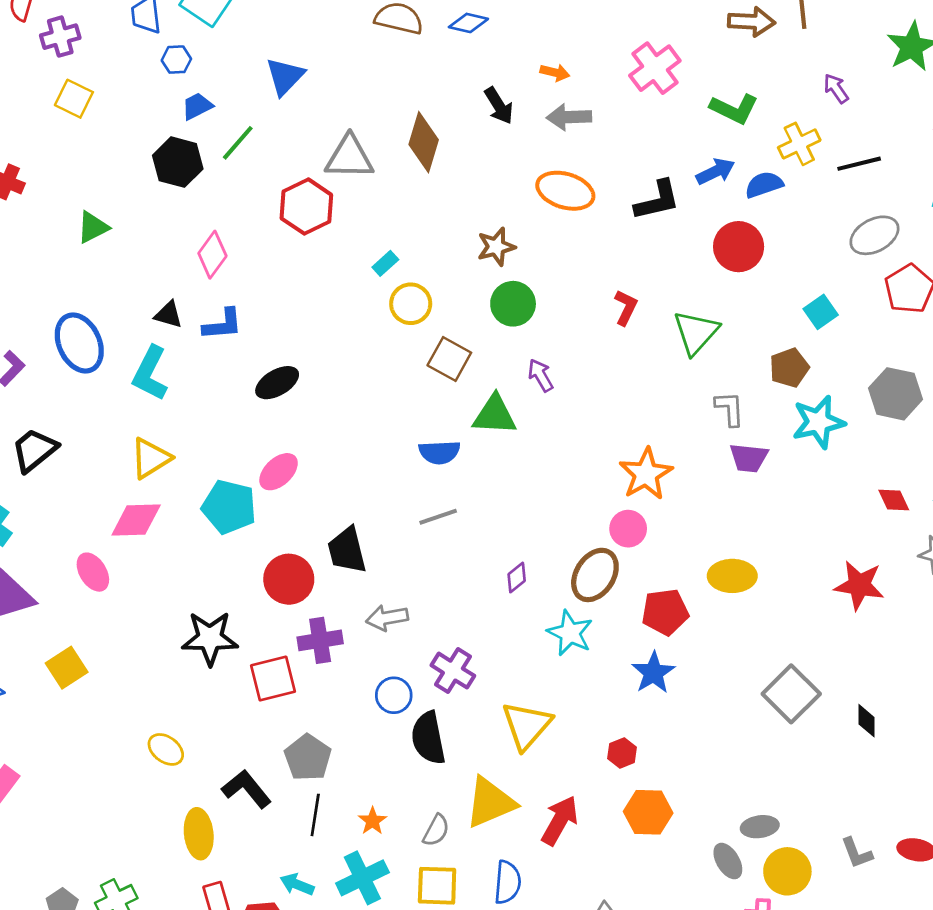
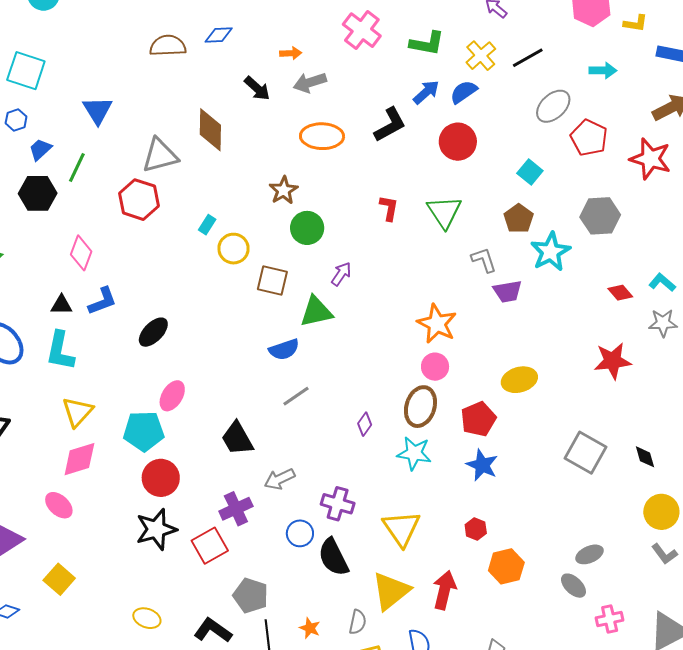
purple arrow: (541, 375) -> (341, 274), turned 80
red circle: (289, 579) -> (161, 478), moved
yellow circle: (787, 871) -> (661, 512), moved

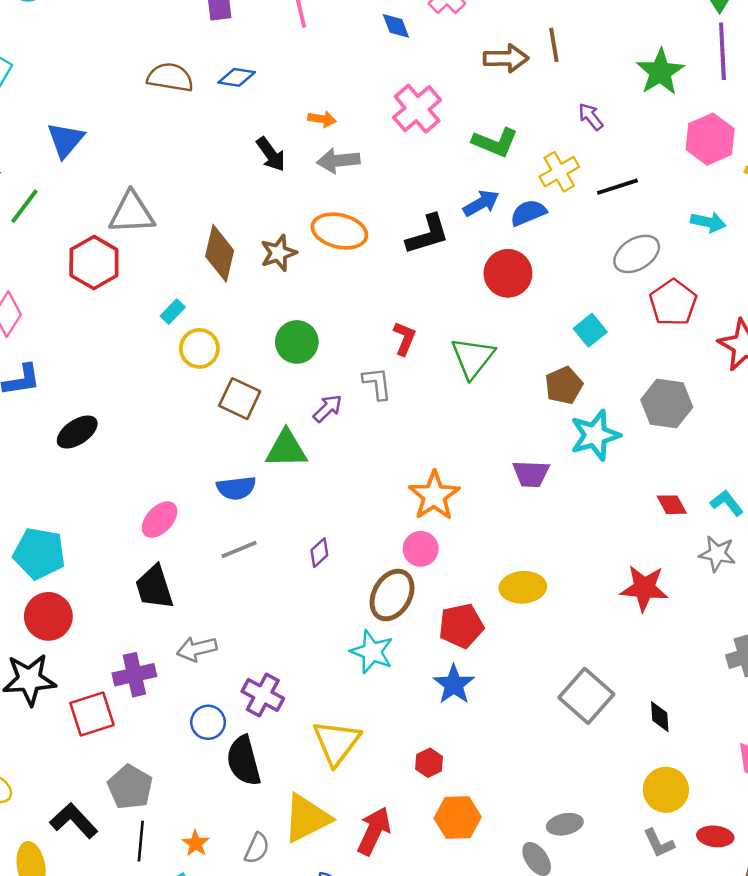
brown diamond: (210, 130) -> (220, 253), moved
brown star: (284, 190) -> (279, 253), moved
gray L-shape: (484, 260) -> (377, 383), moved
pink ellipse: (172, 396) -> (160, 520), moved
purple diamond: (365, 424) -> (319, 553), moved

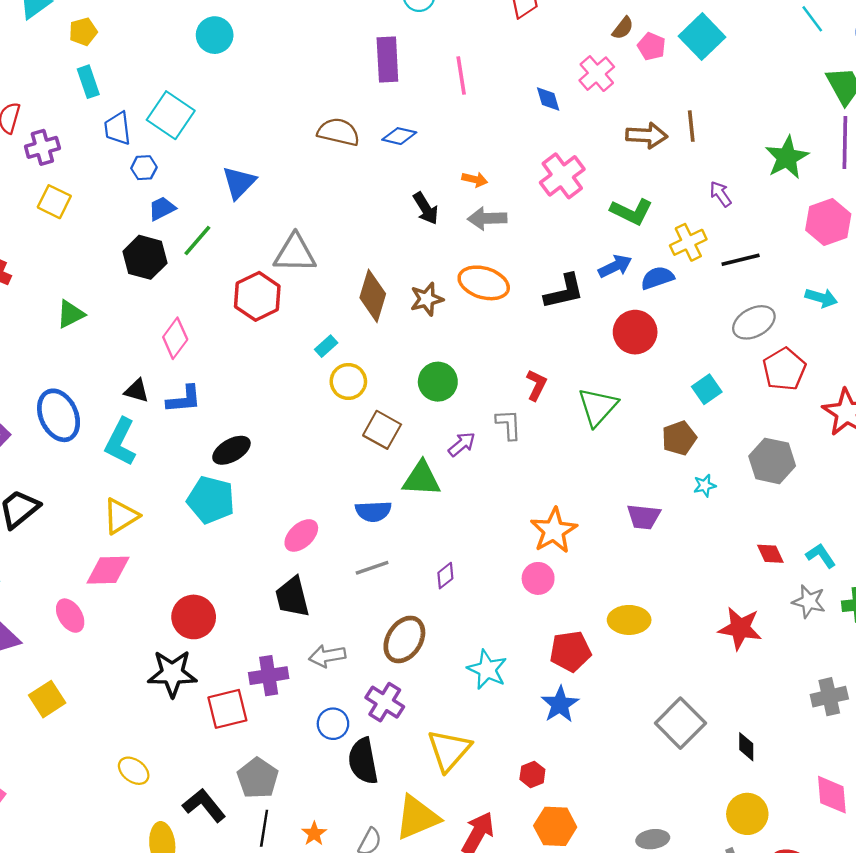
cyan star: (595, 435) -> (705, 486), size x0.5
cyan pentagon: (39, 553) -> (211, 500), moved
brown ellipse: (392, 595) -> (404, 639), moved

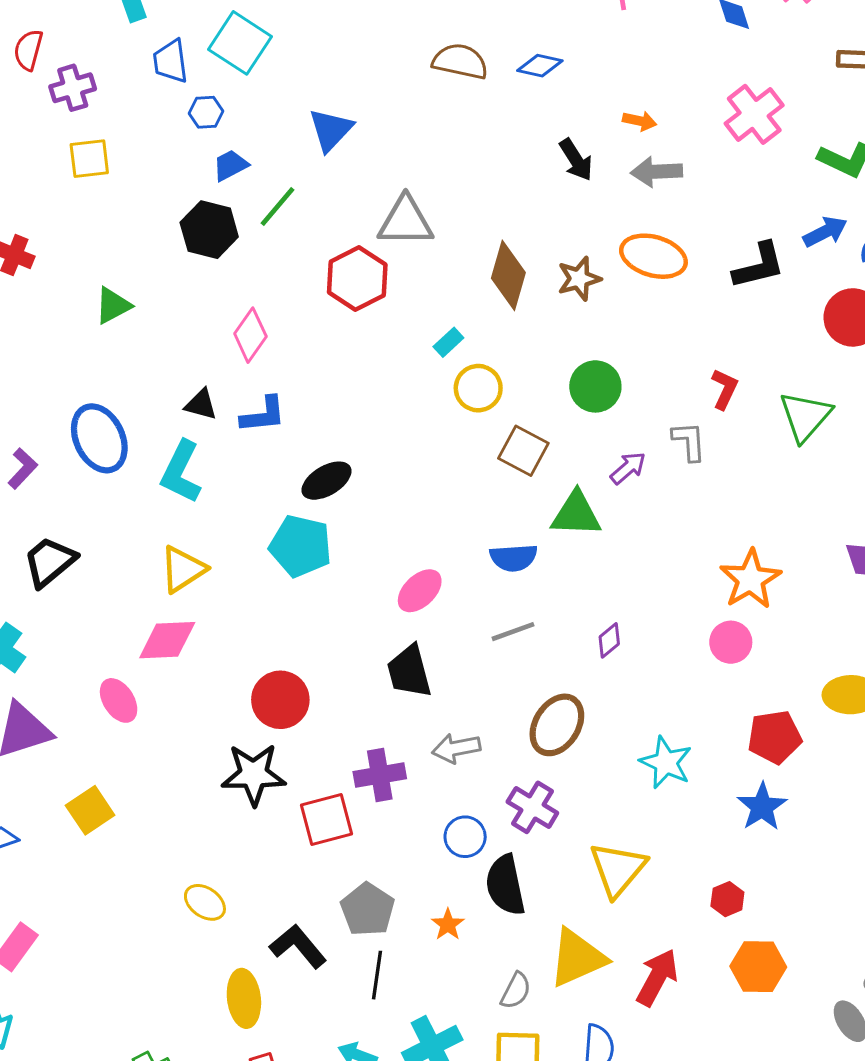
yellow square: (54, 202) -> (89, 159), turned -32
orange star: (314, 834) -> (448, 925), moved

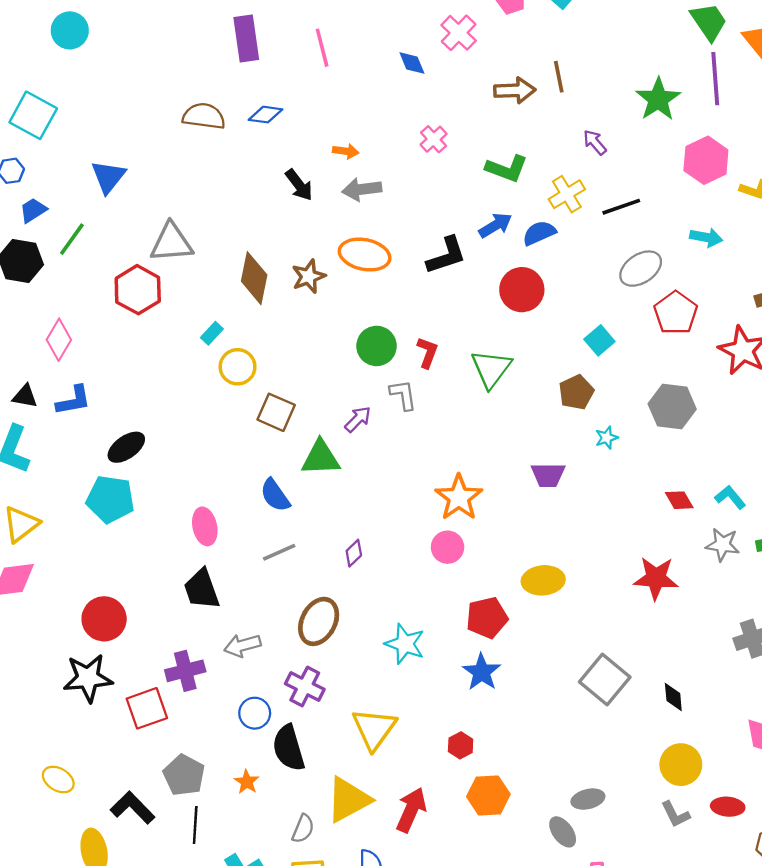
pink cross: (754, 114) -> (434, 139), size x0.6
green circle: (595, 386) -> (377, 346), moved
blue semicircle: (514, 558) -> (275, 495), turned 63
pink ellipse: (420, 591) -> (205, 526), turned -54

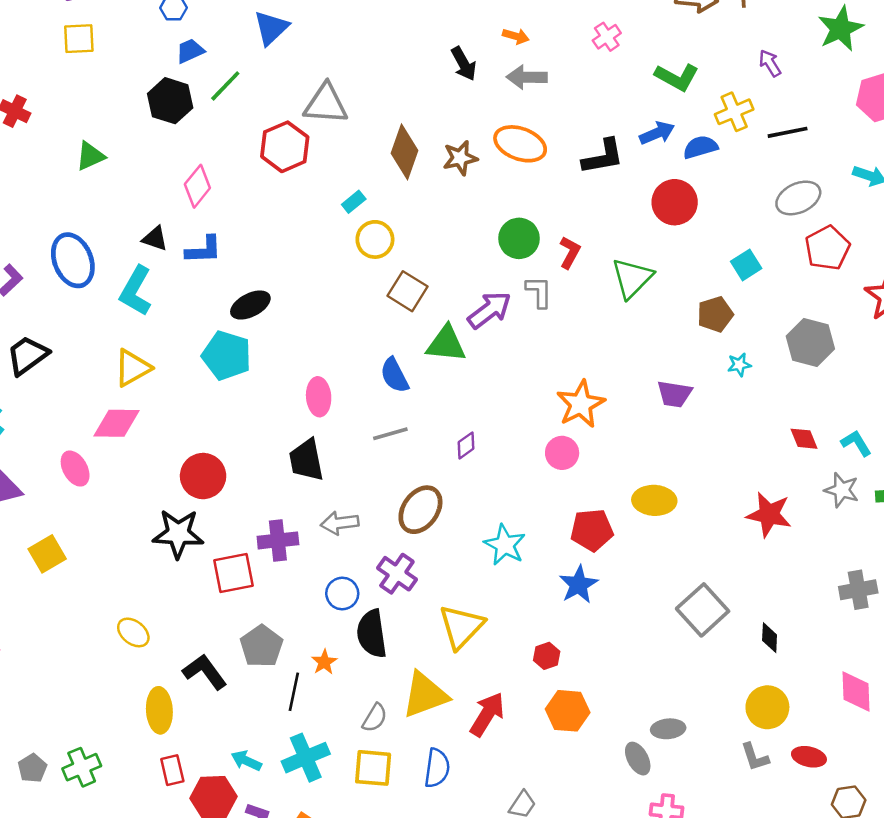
purple arrow: (358, 419) -> (489, 310), size x1.5
black line: (195, 825) -> (294, 692), moved

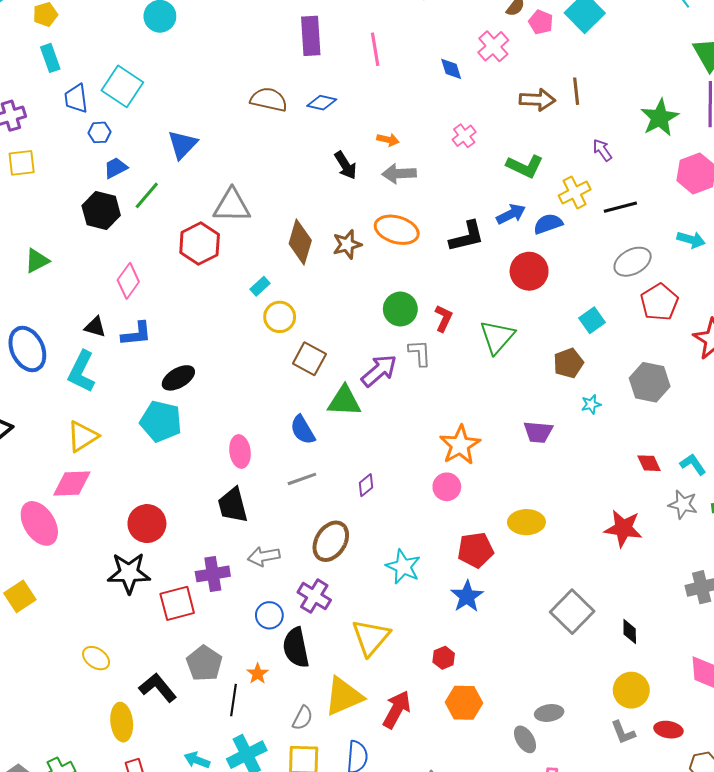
pink ellipse: (75, 469) -> (39, 523), size x1.5

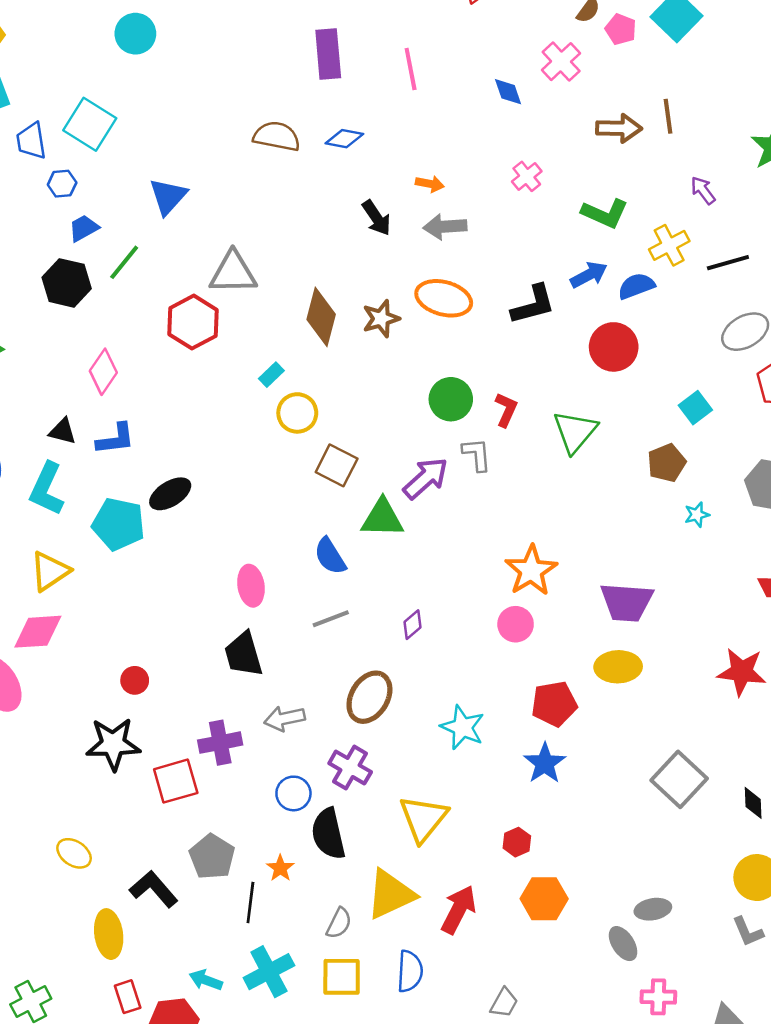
cyan pentagon: (161, 421) -> (118, 524), moved
purple trapezoid: (538, 432) -> (627, 602), moved, size x1.4
red circle: (147, 524) -> (135, 680), size x0.6

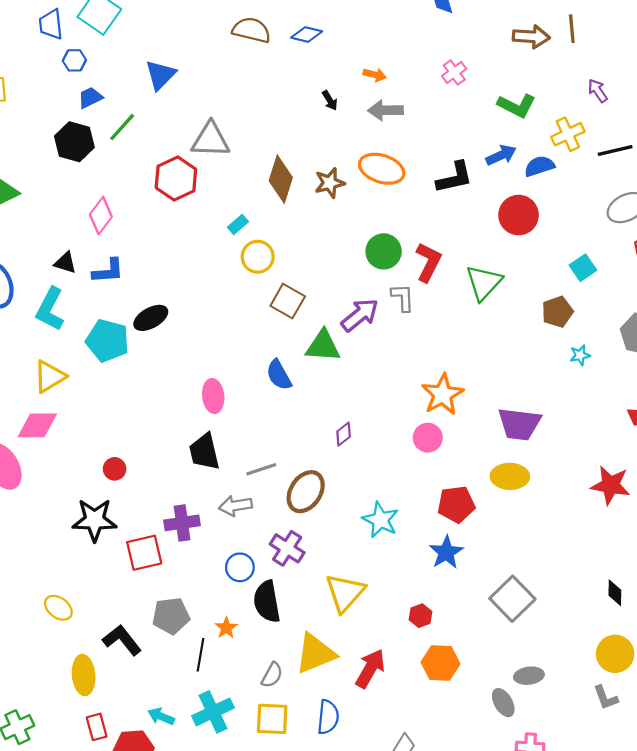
black arrow: (376, 218) -> (330, 100), size x0.7
red L-shape: (506, 410) -> (428, 262), size x1.4
gray line: (331, 619) -> (261, 469), moved
gray square: (679, 779) -> (512, 599), moved
gray pentagon: (212, 857) -> (171, 616), turned 30

